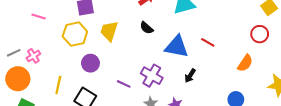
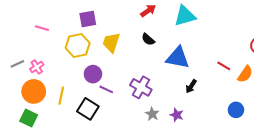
red line: (208, 42) -> (224, 66), moved
purple cross: (152, 76) -> (141, 87), moved
orange circle: (18, 79) -> (34, 91), moved
purple line: (124, 84) -> (106, 89), moved

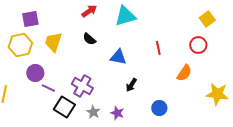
blue triangle: (178, 58) -> (118, 57), size x0.7
red line: (224, 66) -> (158, 48), moved, turned 48
black square: (88, 109) -> (64, 107), moved
blue circle: (236, 110) -> (159, 108), moved

